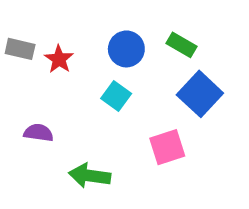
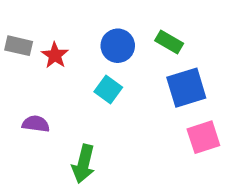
blue square: (200, 94) -> (186, 88), turned 30
pink square: (167, 147) -> (203, 137), moved
green arrow: (90, 176) -> (83, 164), turned -84

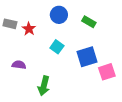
blue circle: (118, 46) -> (59, 15), moved
blue square: (186, 88) -> (87, 57), moved

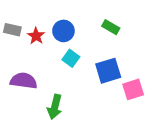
blue circle: (59, 15) -> (63, 31), moved
purple semicircle: (19, 65) -> (24, 81), size x1.5

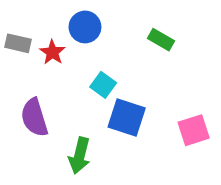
blue circle: (63, 31) -> (85, 27), moved
blue square: (108, 71) -> (127, 118), moved, turned 35
purple semicircle: (24, 81) -> (34, 118), turned -115

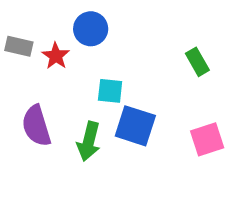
green rectangle: (161, 40) -> (197, 62), moved, turned 30
cyan square: (103, 85) -> (110, 91), turned -30
green arrow: (80, 156) -> (89, 141), moved

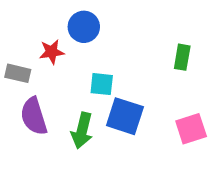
gray rectangle: (19, 46) -> (18, 73), moved
red star: (56, 56) -> (52, 52), turned 30
green rectangle: (197, 62) -> (182, 57), turned 40

